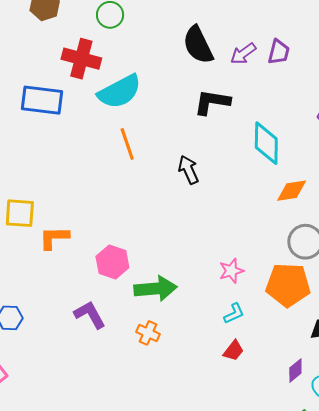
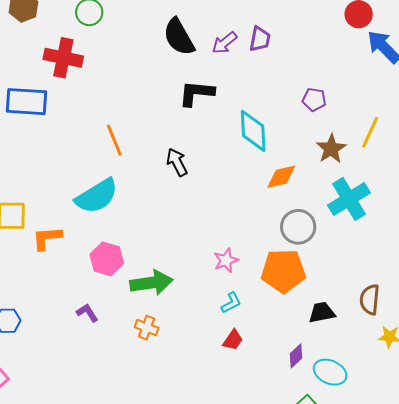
cyan semicircle: (120, 92) -> (97, 196), moved
purple L-shape: (90, 315) -> (87, 313), size x0.7

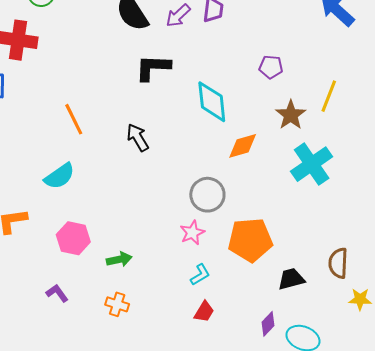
cyan semicircle: (97, 196) -> (60, 176), size x0.7
gray circle: (298, 227) -> (207, 195), moved
green arrow: (151, 283) -> (119, 259), size x0.6

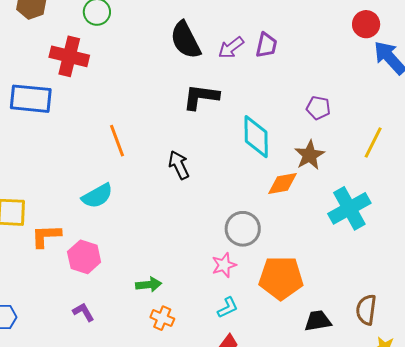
brown star: (291, 115) -> (310, 155), moved
pink hexagon: (73, 238) -> (84, 257), moved
orange cross: (117, 304) -> (162, 318), moved

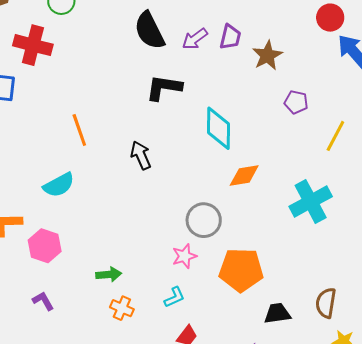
purple pentagon: (318, 108) -> (296, 102), moved
brown star: (310, 155) -> (267, 55), moved
cyan L-shape: (228, 308) -> (175, 297), moved

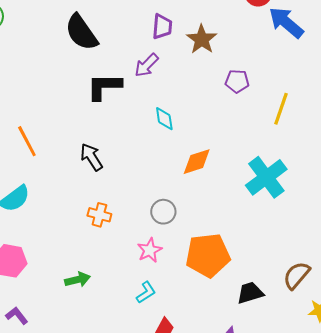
purple arrow: (195, 39) -> (146, 65), moved
cyan diamond: (219, 128) -> (164, 119), size x0.6
gray circle: (204, 220) -> (163, 212), size x0.7
brown semicircle: (326, 303) -> (297, 275), turned 40
orange cross: (122, 308) -> (99, 215), moved

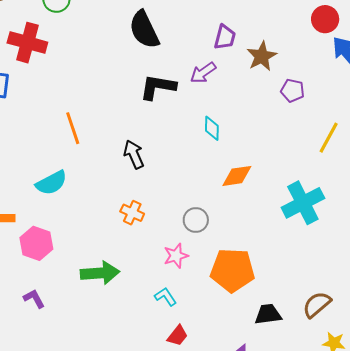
purple pentagon: (237, 81) -> (292, 91), moved
green arrow: (78, 280) -> (100, 273), size x1.5
cyan L-shape: (146, 292) -> (165, 297), turned -100

